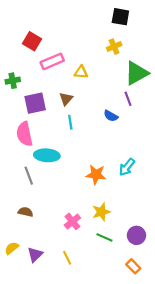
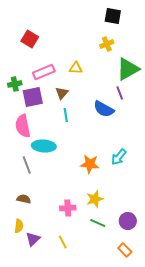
pink rectangle: (52, 61) -> (44, 72), moved
green cross: (13, 81) -> (15, 84), moved
blue semicircle: (111, 116) -> (104, 109), size x1.5
pink cross: (72, 221) -> (68, 208), turned 35
yellow semicircle: (12, 248) -> (19, 226), moved, turned 136

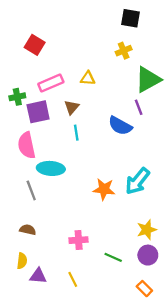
cyan arrow: (119, 157) -> (137, 181), size x1.4
yellow star: (95, 199) -> (147, 230), moved
purple triangle: (33, 239) -> (38, 276), turned 49

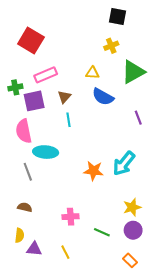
red square: (35, 45) -> (31, 40), size x1.4
yellow triangle: (88, 78) -> (92, 73), moved
purple line: (139, 107) -> (138, 118), moved
blue semicircle: (120, 126) -> (103, 97), moved

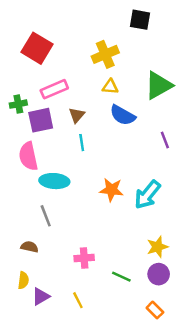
yellow cross: (111, 46) -> (105, 54), moved, size x1.5
orange star: (94, 171) -> (111, 190), moved
gray line: (28, 172) -> (46, 216), moved
purple triangle: (34, 249) -> (41, 296), turned -35

